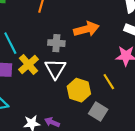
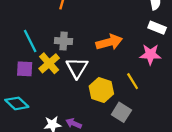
orange arrow: (86, 29) -> (109, 42), moved
gray cross: (56, 43) -> (64, 41), moved

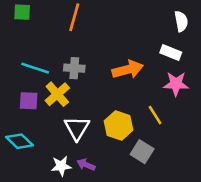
white rectangle: (157, 28) -> (171, 52), moved
cyan line: (30, 41) -> (35, 68), turned -45
white triangle: (77, 68) -> (77, 128), moved

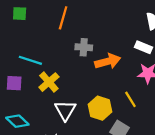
gray cross: (74, 68) -> (84, 47), moved
purple square: (29, 101) -> (14, 83), moved

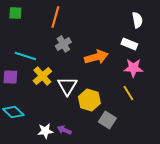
gray cross: (84, 47) -> (63, 44), moved, turned -35
yellow line: (130, 99) -> (128, 93), moved
white triangle: (65, 110) -> (67, 86), moved

